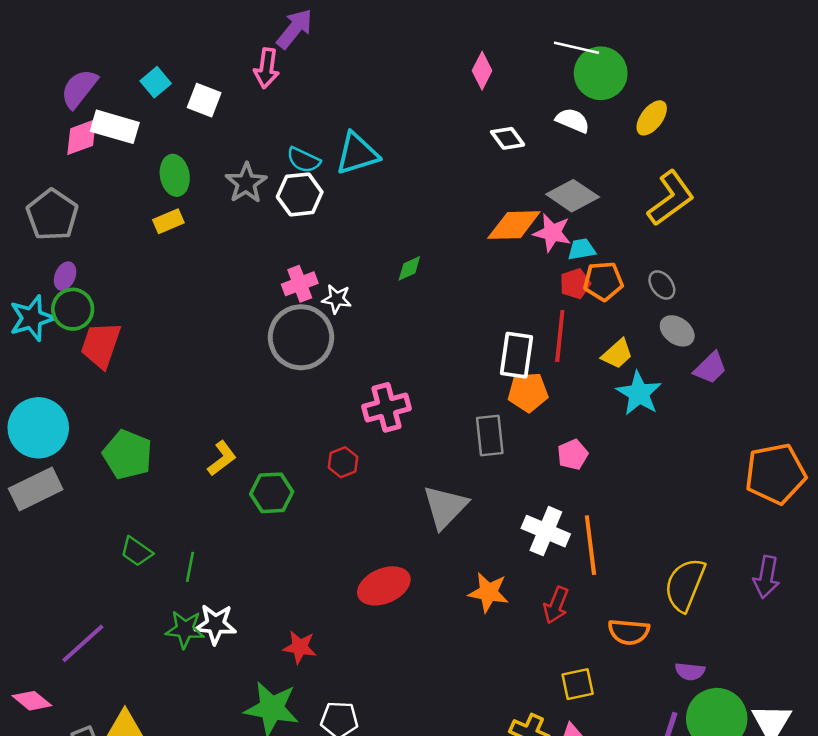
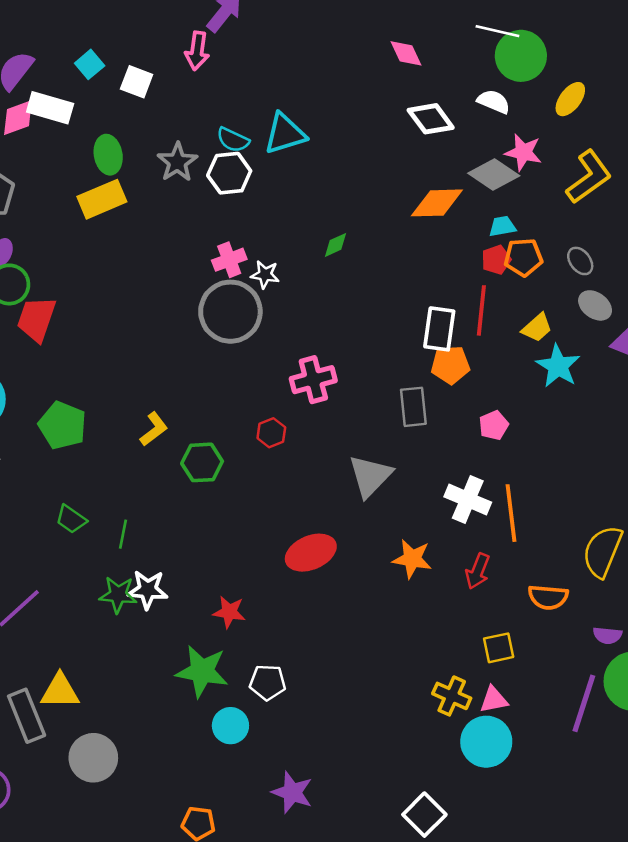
pink diamond: (482, 71) -> (406, 53), turned -52
white diamond: (508, 138) -> (431, 119), size x1.4
yellow rectangle: (168, 221) -> (102, 199), size x1.6
pink star: (552, 233) -> (523, 152), moved

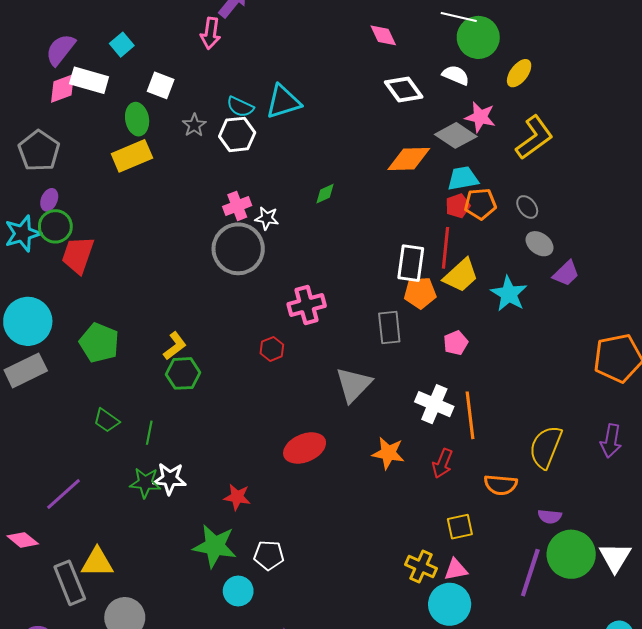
white square: (137, 82) -> (161, 85), moved
gray star: (177, 162) -> (194, 125), size x0.7
cyan trapezoid: (502, 226) -> (463, 178), size x1.4
yellow trapezoid: (537, 328) -> (461, 275), moved, size x1.4
green hexagon: (202, 462) -> (183, 373), moved

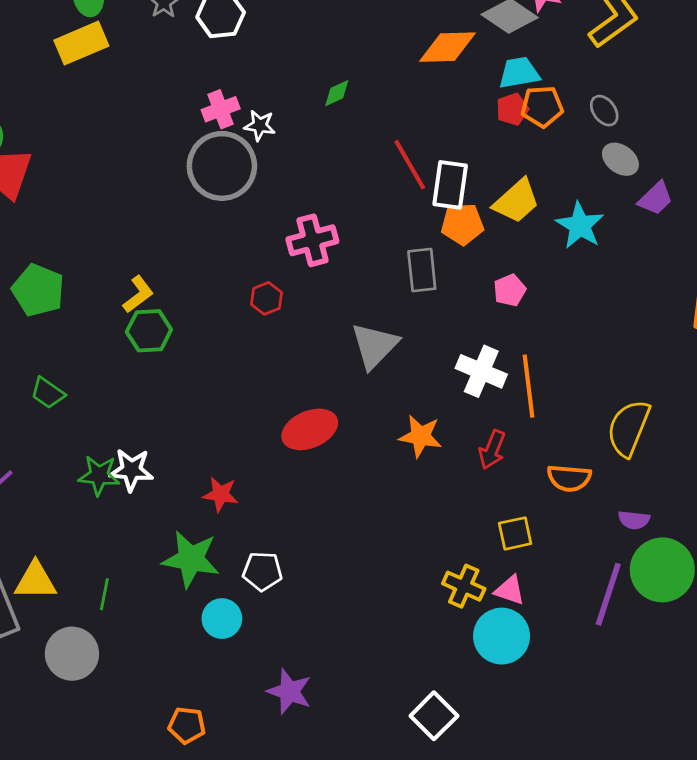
red line: (446, 248) -> (410, 165), moved, turned -36
green line: (149, 433) -> (104, 594), moved
pink triangle: (456, 570) -> (510, 590), turned 30

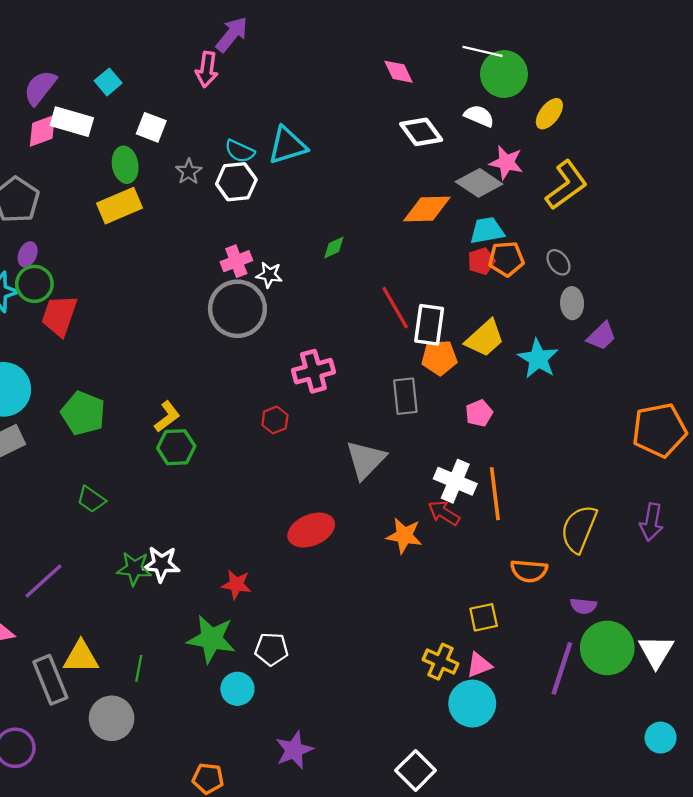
gray ellipse: (620, 159) -> (572, 303), turned 52
red arrow: (492, 450) -> (444, 513), moved, turned 100
pink triangle: (510, 590) -> (479, 665), turned -40
purple star: (289, 691) -> (294, 750), turned 30

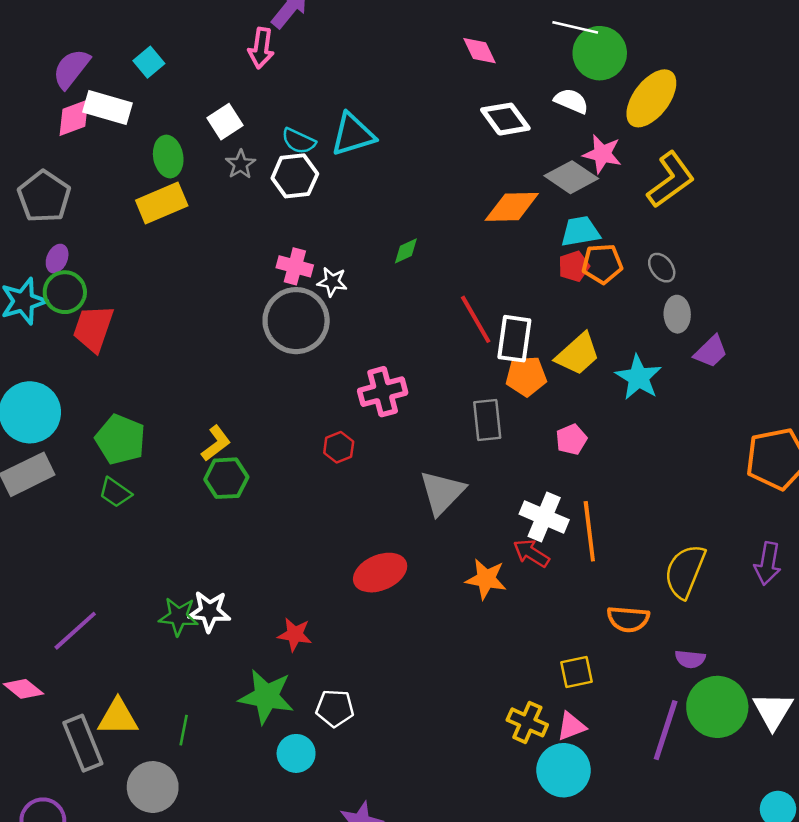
yellow ellipse: (549, 114) -> (651, 98), size x1.6
white square: (151, 127) -> (225, 122), moved, turned 36
pink cross: (236, 261) -> (295, 266), turned 36
green trapezoid: (91, 499) -> (115, 492), moved

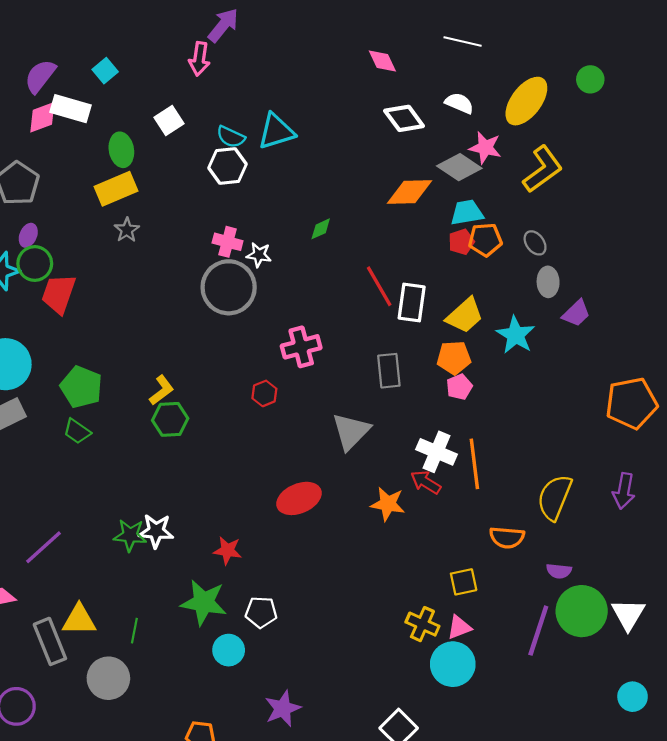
green circle: (600, 53) -> (590, 79), moved, size x0.6
gray star: (241, 164) -> (127, 230), moved
orange pentagon: (526, 376) -> (454, 358), moved

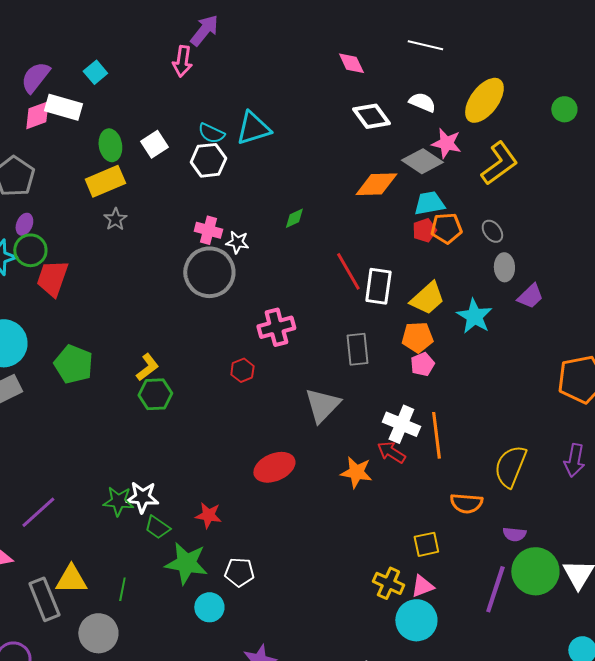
green circle: (590, 79) -> (564, 109), moved
white square: (169, 121) -> (154, 144), moved
green trapezoid: (77, 431) -> (157, 527), moved

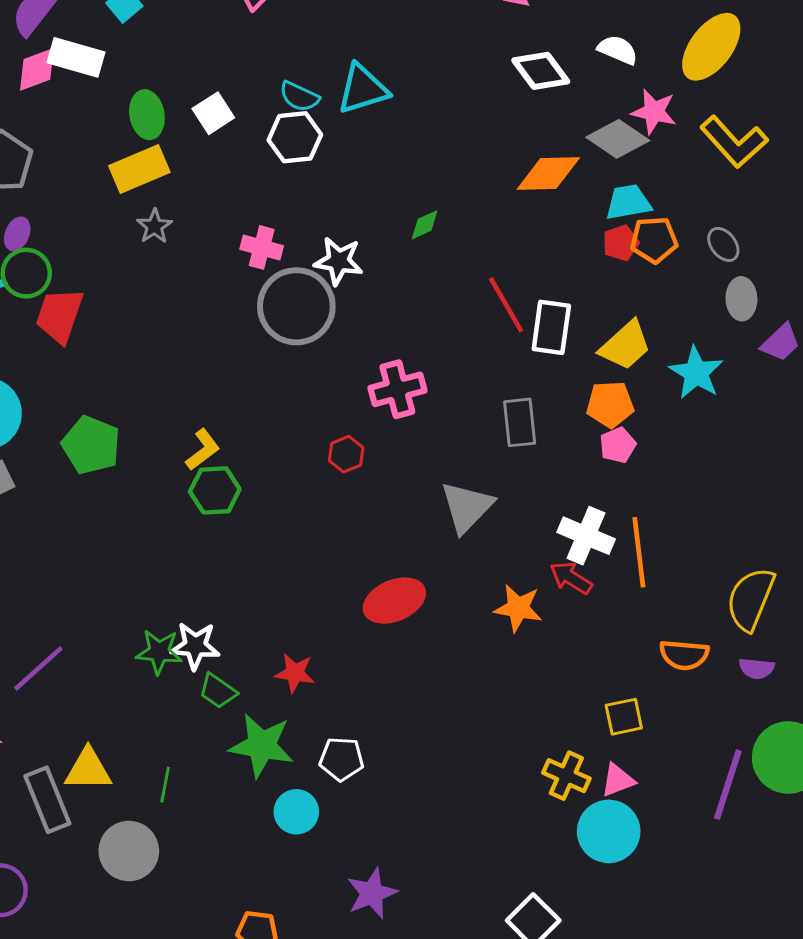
yellow L-shape: (499, 163) -> (734, 142), turned 84
pink cross: (208, 230) -> (262, 247), moved
white star: (237, 242) -> (339, 261), size x1.4
purple semicircle: (514, 534) -> (757, 668), moved

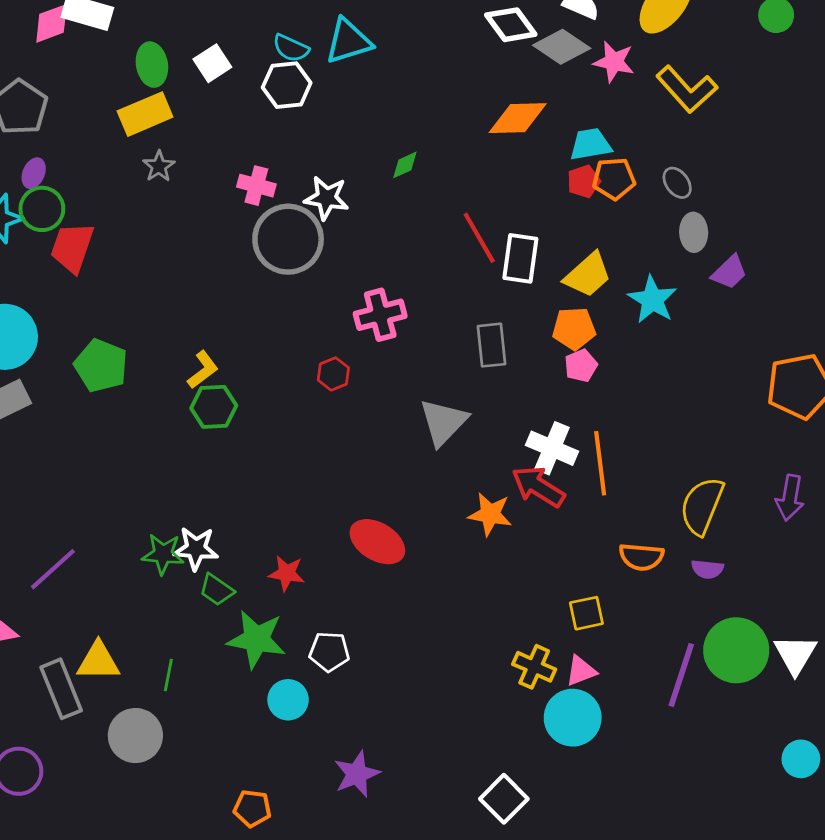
gray diamond: (618, 139) -> (562, 47), moved
red arrow: (571, 578) -> (538, 487), size x1.4
red ellipse: (394, 601) -> (377, 542), moved, turned 54

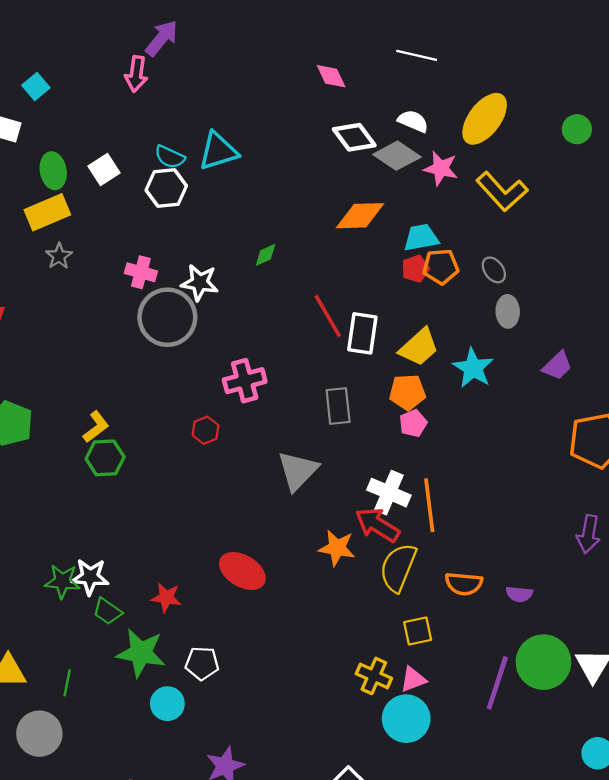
purple trapezoid: (729, 272) -> (557, 366), moved
yellow semicircle: (702, 506) -> (398, 568), moved

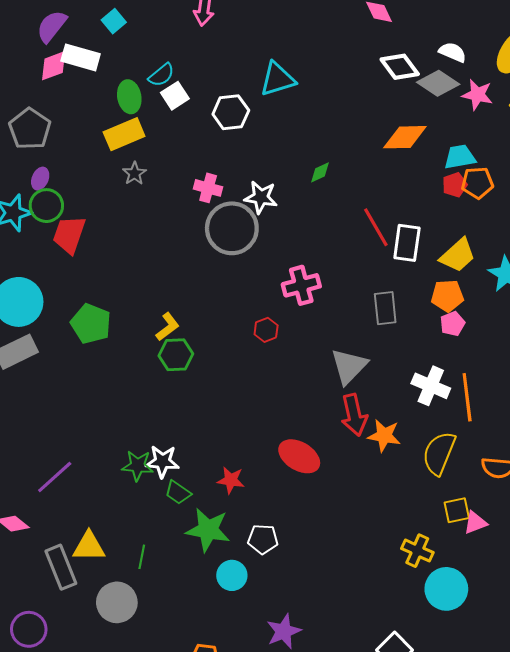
cyan semicircle: (170, 157) -> (161, 75), moved, turned -64
red arrow: (377, 525) -> (354, 415), moved, turned -135
pink triangle: (413, 679) -> (475, 523), moved

